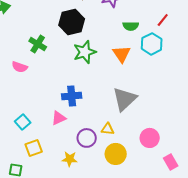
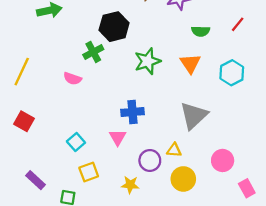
black hexagon: (72, 22) -> (114, 27), moved
green cross: (38, 44) -> (93, 52), turned 30
cyan hexagon: (152, 44) -> (232, 73), moved
pink triangle: (59, 118) -> (118, 137), turned -35

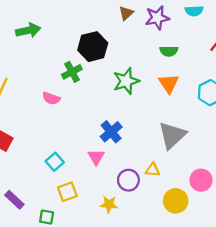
green semicircle: (201, 31) -> (169, 51), moved
blue cross: (133, 112) -> (111, 132), turned -35
yellow circle: (183, 179) -> (176, 201), moved

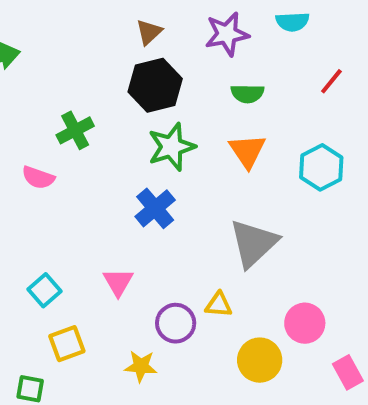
brown triangle: (126, 13) -> (149, 32), moved
black hexagon: (93, 47) -> (155, 85), moved
blue cross: (111, 132) -> (155, 208), moved

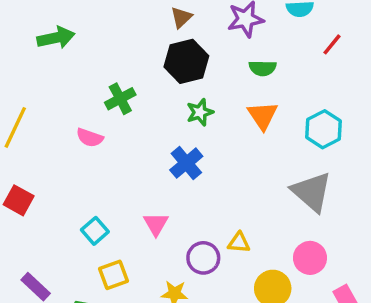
red line: (331, 81) -> (332, 44), moved
green star: (172, 147) -> (200, 112), size x0.7
gray triangle: (254, 243) -> (312, 192), moved, turned -36

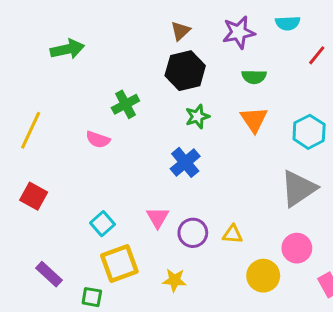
gray triangle: (312, 192) -> (298, 188), turned 45
purple circle: (203, 258) -> (193, 233), moved
yellow square: (113, 275) -> (119, 263), size x1.4

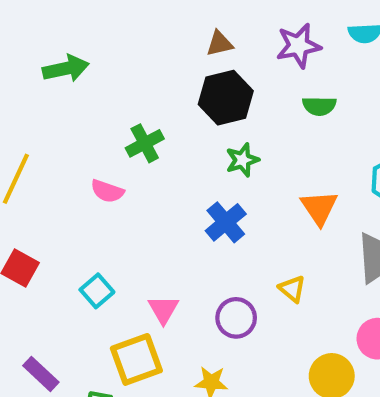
brown triangle: (181, 31) -> (220, 44), turned 30
orange triangle: (254, 120) -> (319, 208), moved
pink triangle: (158, 218) -> (163, 310), moved
cyan square: (103, 224) -> (97, 291), moved
yellow triangle: (233, 234) -> (292, 289), moved, turned 35

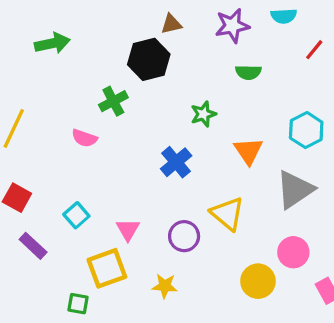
black hexagon: (226, 98) -> (149, 59), moved
green star: (242, 160) -> (203, 114), moved
yellow triangle: (292, 289) -> (227, 214), size x1.6
purple rectangle: (41, 374) -> (33, 246), moved

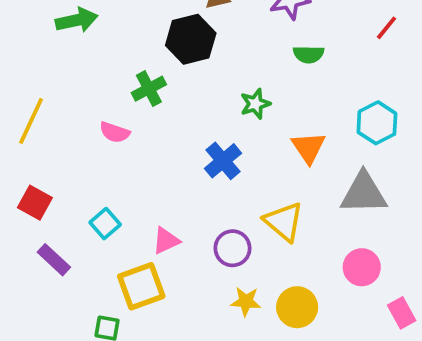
gray triangle: (295, 190) -> (364, 193), turned 33
pink triangle: (128, 230) -> (166, 241), turned 35
yellow circle: (258, 281) -> (297, 307), moved
yellow star: (165, 286) -> (246, 301), moved

